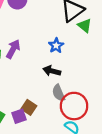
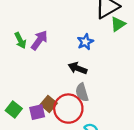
green triangle: (85, 26) -> (118, 24), turned 40
red circle: (74, 106) -> (68, 109), moved

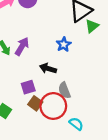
black arrow: (78, 68) -> (48, 68), moved
purple square: (37, 112) -> (28, 87), moved

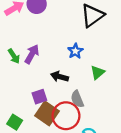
green triangle: (92, 26) -> (98, 72), moved
brown square: (35, 103) -> (47, 113), size x1.5

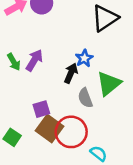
green triangle: (98, 72) -> (109, 83), size x1.5
black arrow: (60, 77) -> (71, 73), moved, turned 96
gray semicircle: (77, 99) -> (85, 98), moved

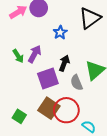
blue star: (84, 58) -> (60, 32), moved
purple square: (41, 109) -> (48, 79), moved, size x1.5

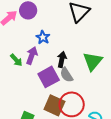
blue star: (60, 32) -> (43, 37), moved
gray semicircle: (77, 83) -> (67, 75), moved

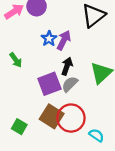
purple arrow: (32, 55) -> (64, 40), moved
gray semicircle: (67, 75) -> (70, 84), turned 70

